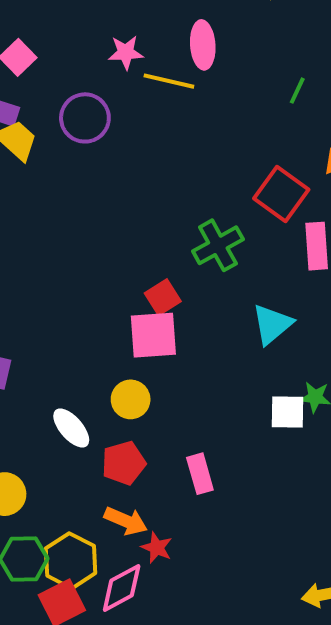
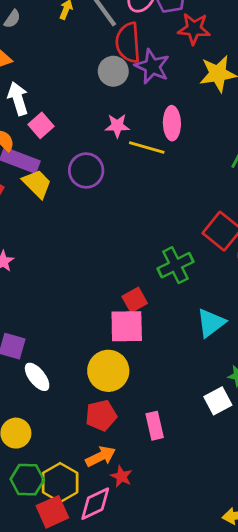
yellow circle: (131, 399) -> (108, 371), size x1.5
white square: (288, 412) -> (218, 401), moved, turned -32
white ellipse: (71, 428) -> (37, 377), moved
orange arrow: (126, 521) -> (101, 456), turned -52

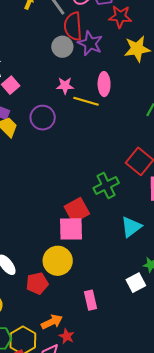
red square: (135, 300) -> (77, 210), size x1.4
red pentagon: (101, 415) -> (37, 283), moved

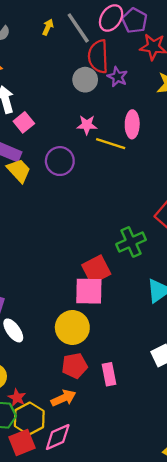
purple star: (90, 43) -> (117, 77), size x0.7
red pentagon: (37, 283) -> (75, 366), moved
red star: (67, 336) -> (17, 398), moved

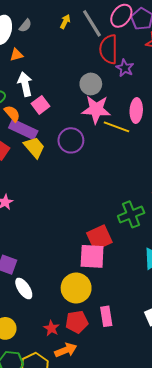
gray circle: (85, 80) -> (91, 84), moved
pink star: (87, 125) -> (96, 109), size x1.6
pink rectangle: (109, 374) -> (106, 316), moved
red star: (17, 398) -> (51, 328), moved

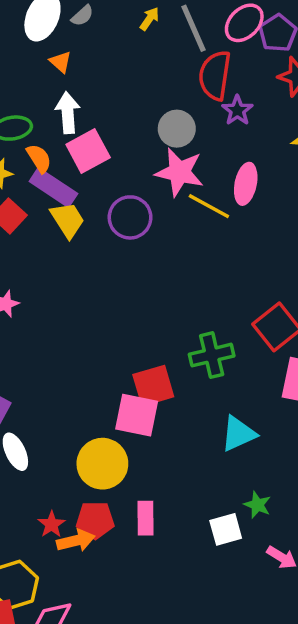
orange triangle: (16, 55) -> (61, 62), turned 48
pink square: (40, 105) -> (88, 151), size x1.4
orange arrow: (66, 350) -> (76, 541), moved

